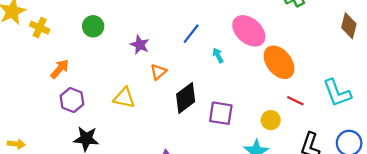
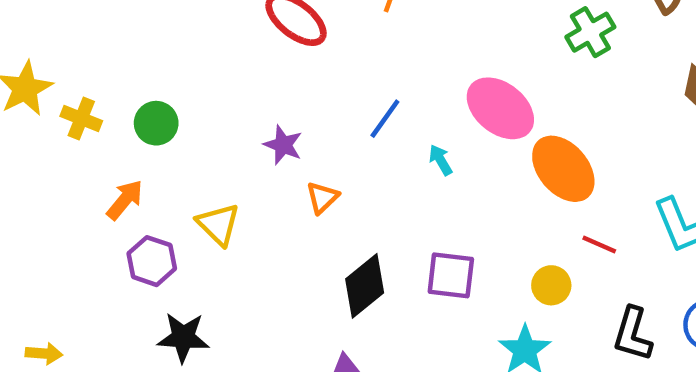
green circle: (93, 26) -> (156, 123), moved
yellow triangle: (124, 98) -> (218, 224), moved, turned 35
black diamond: (186, 98) -> (365, 286), moved

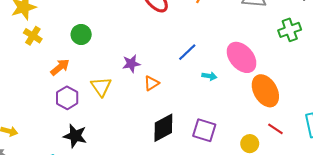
yellow cross: (81, 118) -> (33, 36), moved
purple star: (283, 145) -> (131, 64), moved, turned 30
cyan arrow: (441, 160) -> (209, 76), turned 120

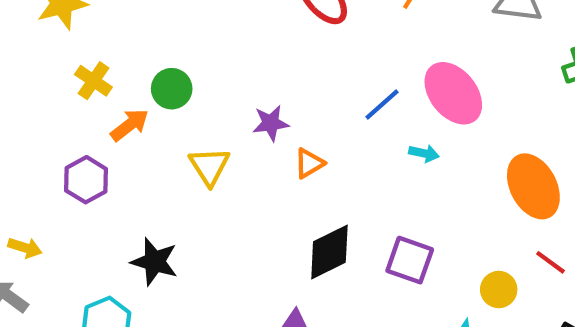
green circle: (81, 34) -> (172, 89), moved
yellow cross: (33, 36) -> (93, 81), moved
pink ellipse: (242, 57) -> (453, 93), moved
purple hexagon: (67, 98) -> (86, 180), moved

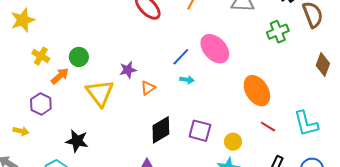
cyan arrow: (424, 153) -> (187, 80), moved
yellow triangle: (209, 166) -> (100, 93), size x1.4
yellow arrow: (25, 248) -> (21, 131), moved
yellow circle: (499, 290) -> (233, 142), moved

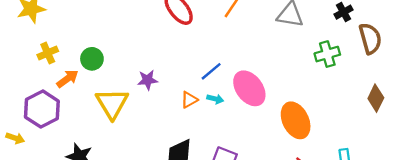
pink ellipse: (215, 49) -> (249, 88), moved
yellow cross: (41, 56) -> (48, 53), turned 30
orange triangle: (148, 88) -> (189, 100), moved
purple hexagon: (41, 104) -> (42, 109), size x1.4

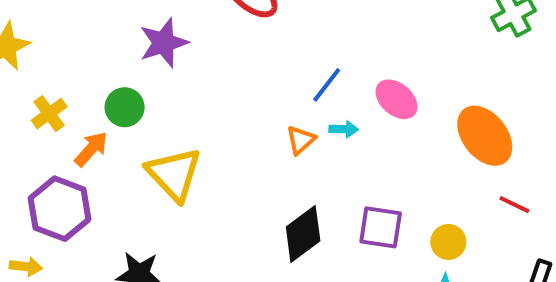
purple star: (148, 80) -> (164, 43), moved, size x1.4
pink ellipse: (249, 88) -> (396, 99), size x0.7

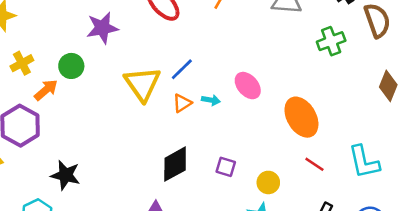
blue line: (327, 85) -> (182, 69), moved
yellow triangle: (174, 174) -> (142, 84), moved
purple square: (381, 227) -> (226, 167), size x0.7

